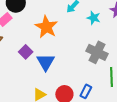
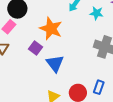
purple square: (26, 52) -> (36, 48), moved

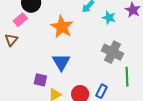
purple square: (36, 48) -> (40, 80), moved, turned -32

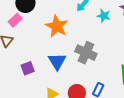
gray cross: (112, 52) -> (86, 53), moved
purple square: (40, 80) -> (28, 68), moved, turned -32

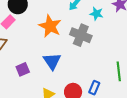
gray cross: (86, 53) -> (81, 35), moved

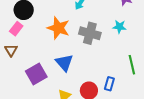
cyan star: (96, 14) -> (119, 27), moved
purple square: (23, 69) -> (36, 74), size x1.5

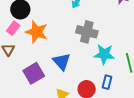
cyan star: (119, 27) -> (104, 54), moved, size x1.5
orange star: (58, 28) -> (37, 32), moved

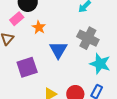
orange star: (37, 32) -> (39, 27), size x0.6
blue triangle: (62, 62) -> (58, 50), moved

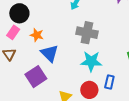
blue triangle: (58, 50) -> (50, 53), moved
cyan star: (100, 64) -> (91, 61), moved

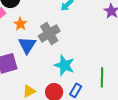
gray cross: (87, 33) -> (49, 34), moved, turned 30

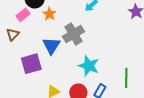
orange star: (20, 24) -> (49, 14), moved

